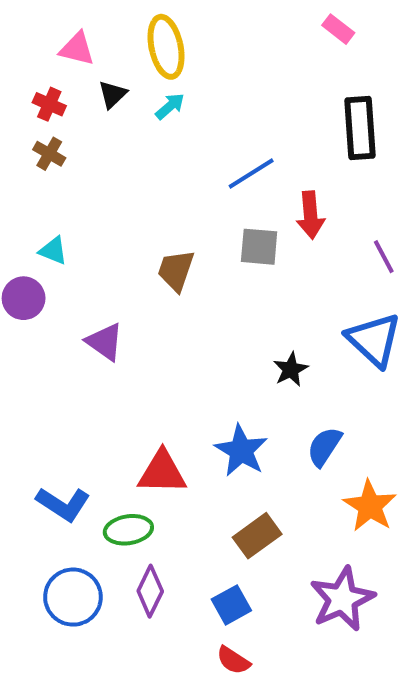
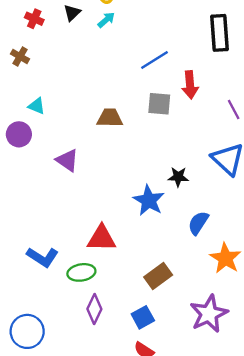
brown cross: (49, 154) -> (20, 56), moved
brown trapezoid: (176, 270) -> (110, 118), turned 72
black star: (291, 369) -> (178, 177), turned 30
blue star: (241, 451) -> (149, 200), moved
blue circle: (73, 597) -> (27, 331), moved

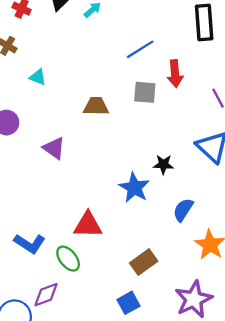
cyan triangle: (37, 106) -> (38, 77), moved
green ellipse: (81, 272) -> (68, 259), turned 60
purple diamond: (94, 309) -> (46, 295), moved, turned 44

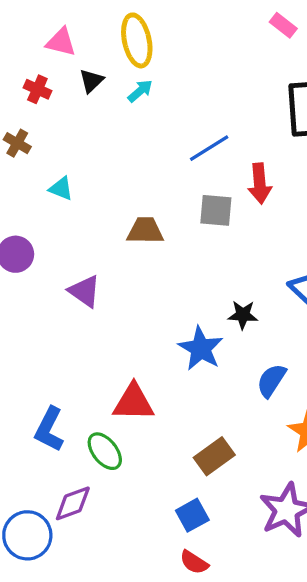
blue L-shape: (30, 243) -> (49, 429), turned 84

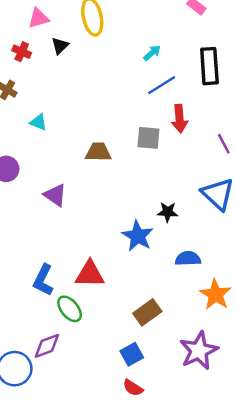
pink triangle: (61, 42) -> (38, 18), turned -30
cyan arrow: (140, 91) -> (152, 53), moved
blue line: (209, 148) -> (162, 85), moved
blue semicircle: (271, 380) -> (188, 259), turned 55
blue L-shape: (49, 429) -> (43, 280), moved

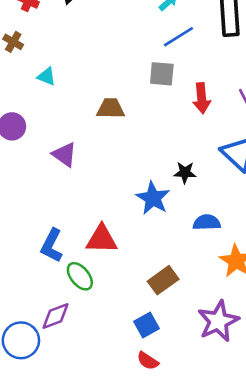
red arrow: (180, 119) -> (202, 98), moved
gray square: (148, 138) -> (162, 74), moved

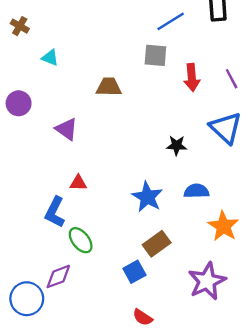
blue star: (153, 198) -> (147, 197), moved
red triangle: (102, 239) -> (78, 183), moved, size x0.6
blue square: (146, 325) -> (134, 272), moved

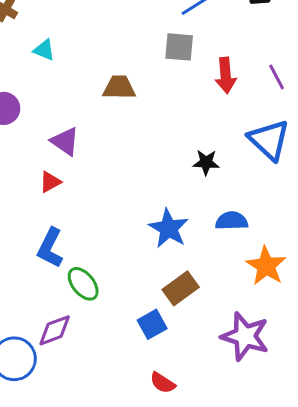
red triangle: (78, 183) -> (50, 182), moved, turned -30
purple star: (207, 281) -> (245, 336), turned -30

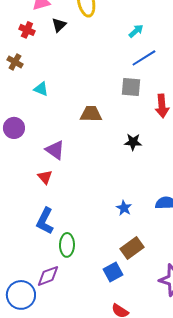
black star: (206, 162) -> (133, 142), moved
red triangle: (50, 182) -> (45, 177), turned -42
blue star: (169, 228) -> (124, 208), size x0.6
green ellipse: (83, 284) -> (67, 245), turned 40

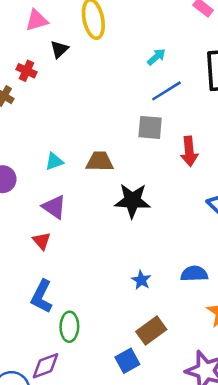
red cross: (27, 30) -> (27, 71), moved
cyan triangle: (41, 89) -> (54, 162), moved, turned -42
black star: (133, 142) -> (132, 201), moved, size x1.6

